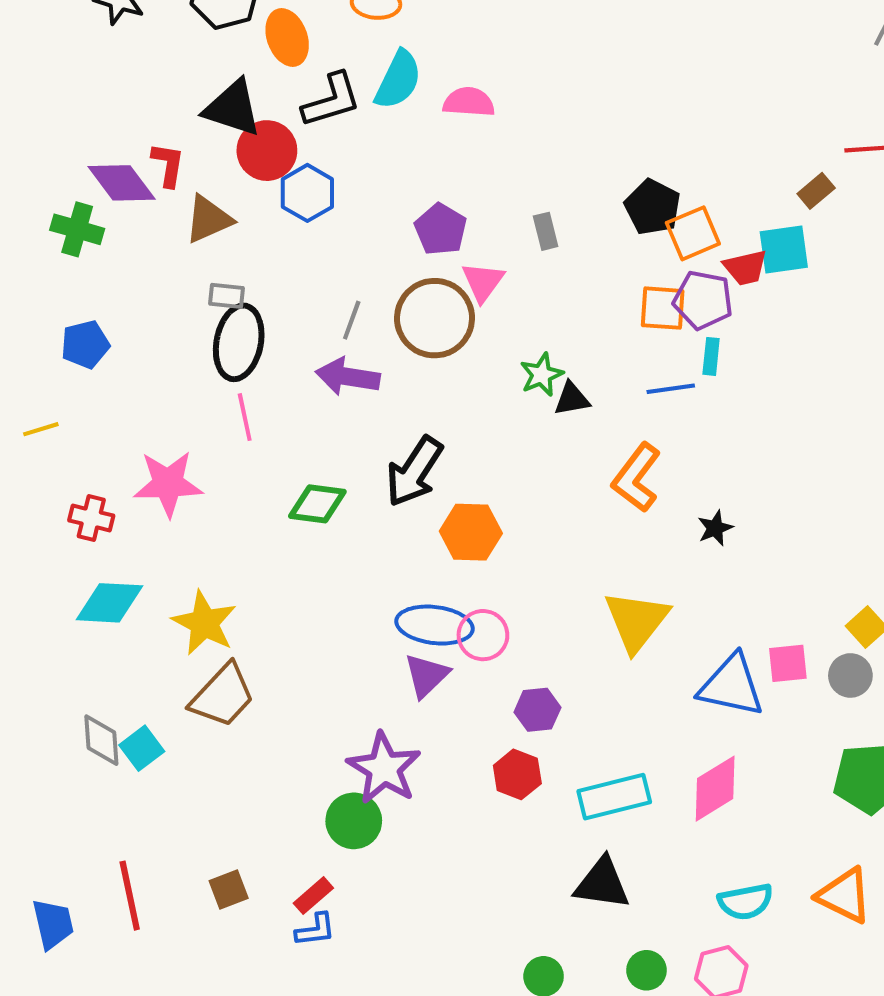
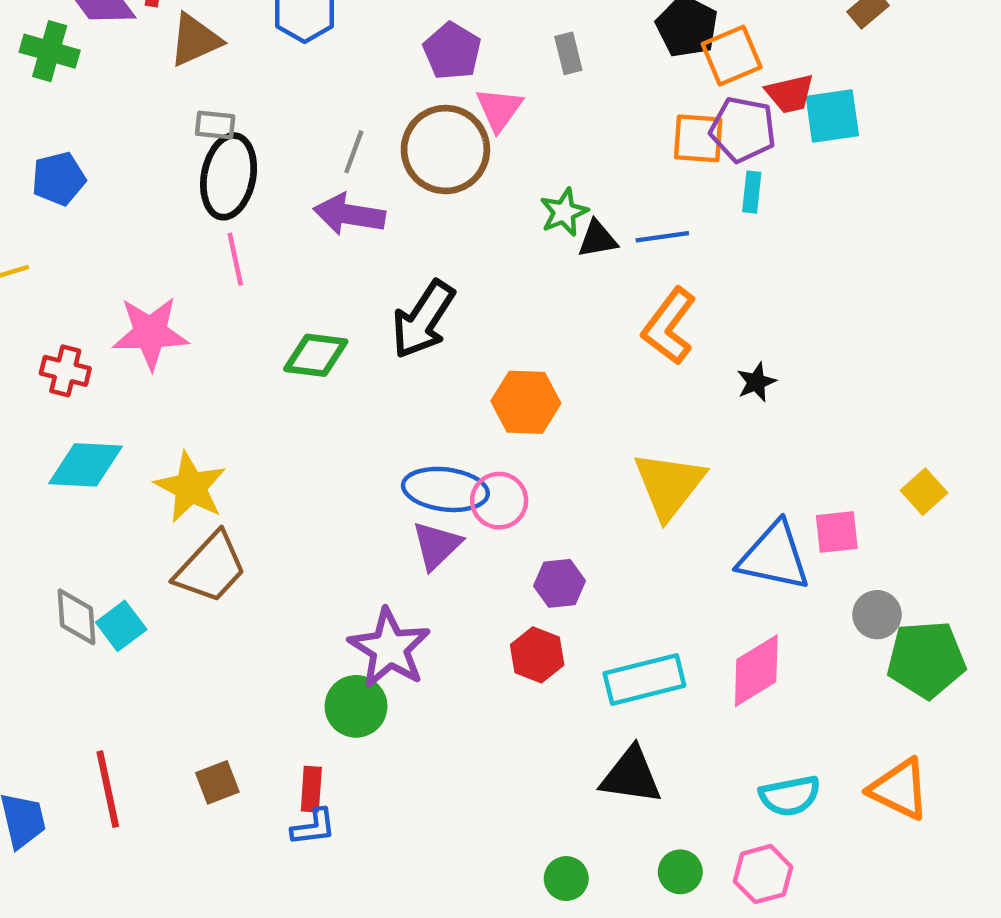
cyan square: (784, 249) -> (832, 116), moved
blue line: (671, 389) -> (662, 237), moved
orange hexagon: (471, 532) -> (526, 402), moved
gray circle: (850, 675) -> (877, 615), moved
red rectangle: (313, 896) -> (311, 789), turned -45

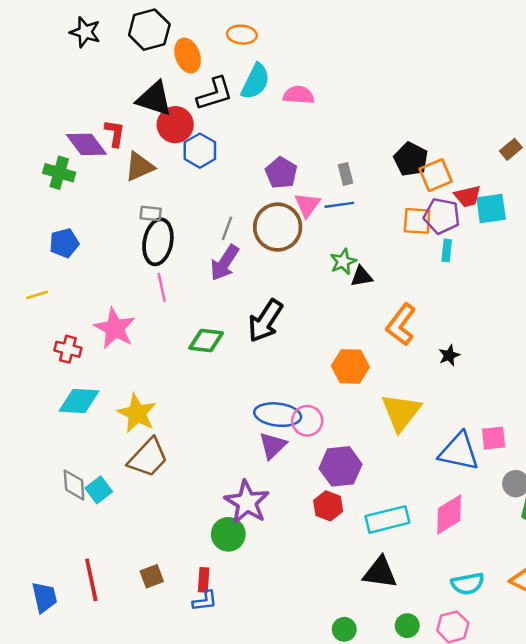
purple arrow: (349, 214) -> (225, 263), turned -66
blue line: (662, 237) -> (339, 205), moved
pink star: (150, 333) -> (115, 328), turned 30
orange hexagon: (526, 402) -> (350, 366), moved
purple hexagon: (559, 583) -> (341, 466), size x1.5

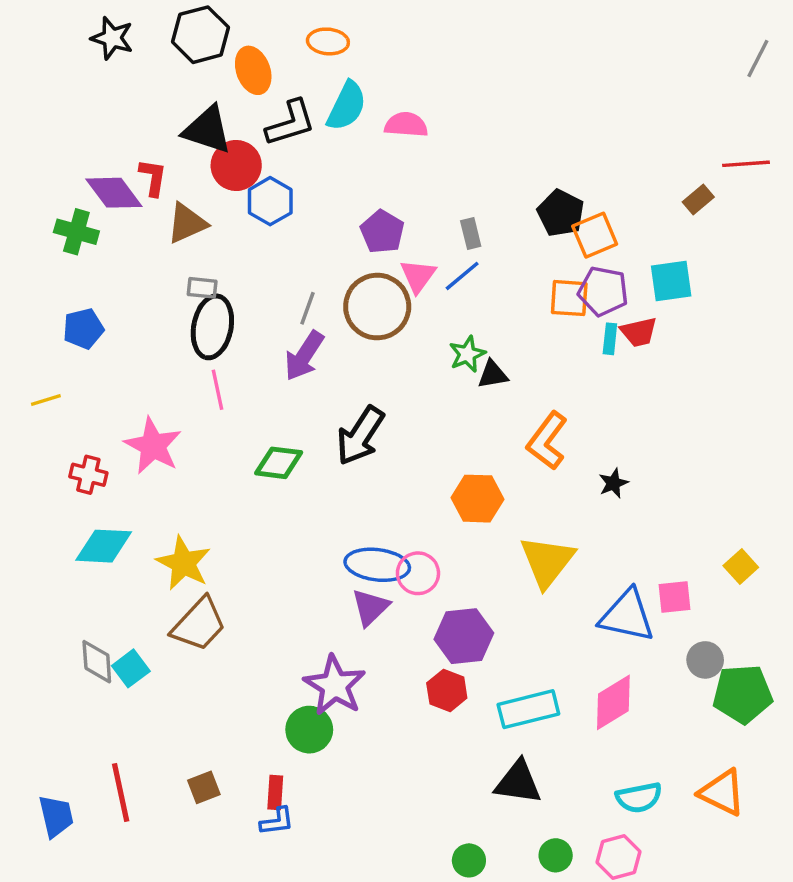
red trapezoid: (468, 196) -> (639, 332), moved
blue line: (339, 205) -> (462, 276), turned -32

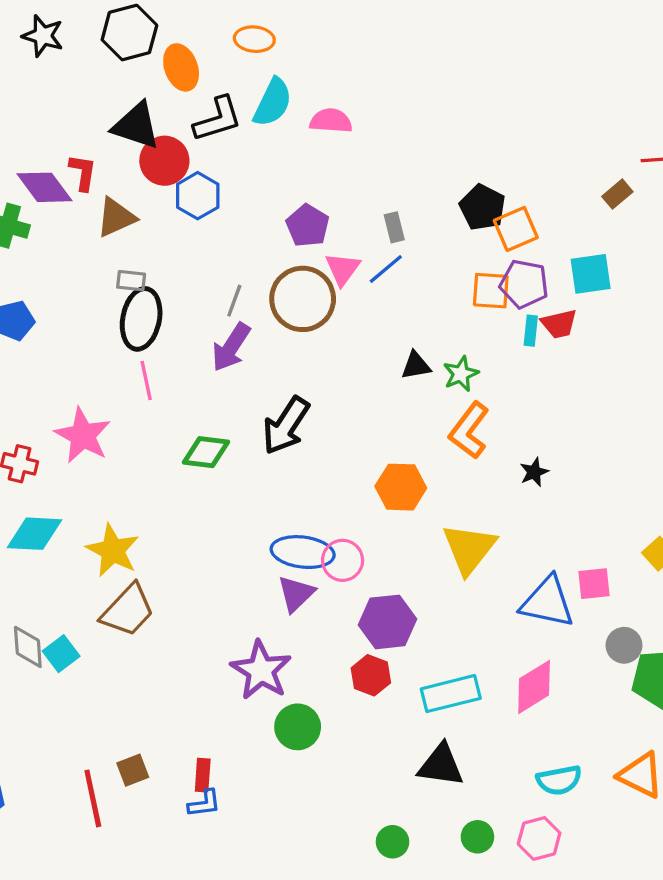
green star: (467, 354) -> (461, 374), moved
green circle: (309, 730) -> (298, 727), moved
red line: (121, 792) -> (93, 798), moved

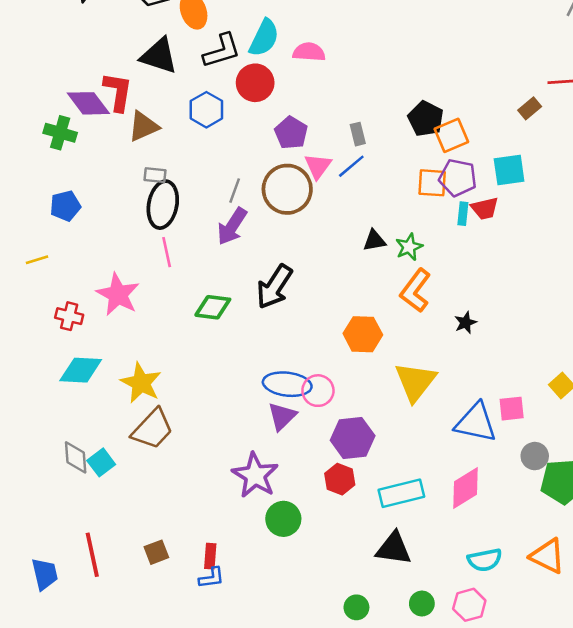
red circle: (164, 161) -> (255, 83), moved
red L-shape: (83, 172) -> (118, 92), size x1.4
red line: (93, 798) -> (92, 555), moved

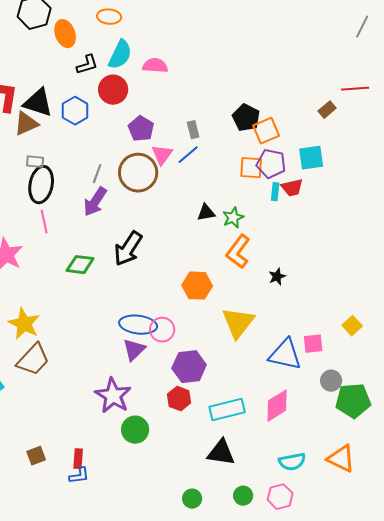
black L-shape: (222, 51) -> (87, 65), size x0.7
black triangle: (159, 56) -> (38, 103), moved

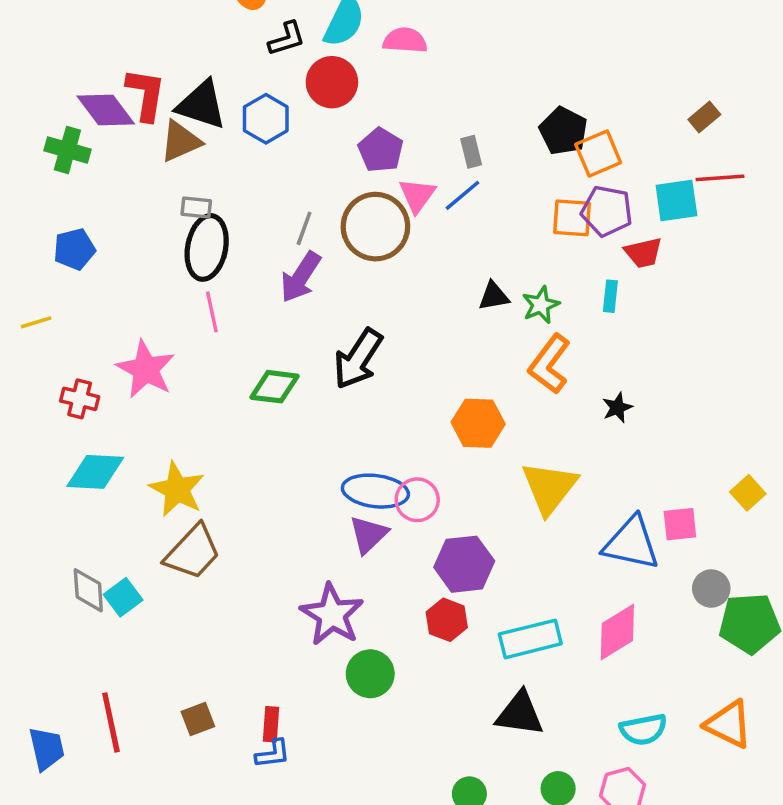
red line: (355, 89) -> (720, 178), moved
cyan rectangle: (275, 192) -> (610, 296), moved

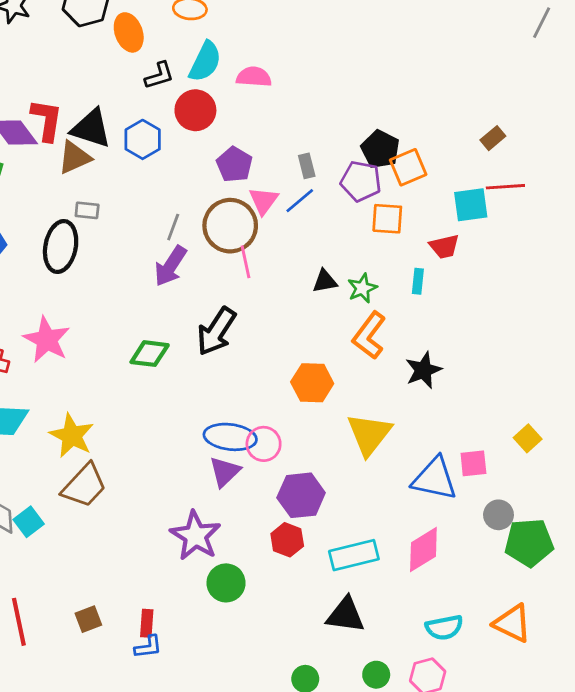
purple pentagon: (607, 211) -> (361, 181), moved
black ellipse: (207, 247) -> (61, 247), moved
pink line: (212, 312) -> (245, 262), moved
black star: (617, 408) -> (423, 370), size x1.5

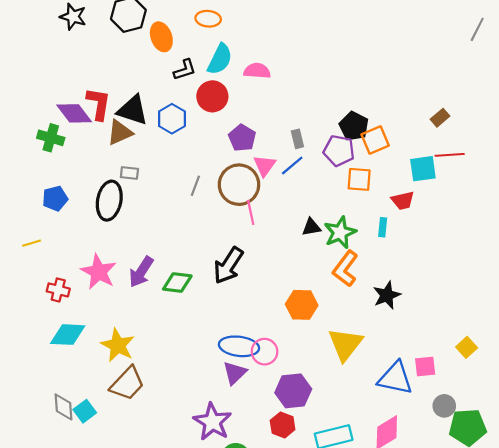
purple arrow: (170, 266) -> (141, 272), moved
green star: (362, 288) -> (340, 233), size x1.4

